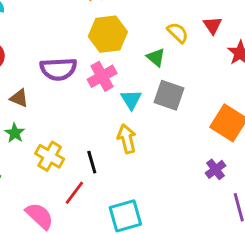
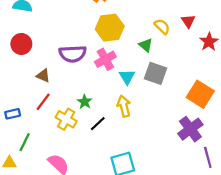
green star: (15, 133) -> (85, 102), moved
black line: (92, 162) -> (98, 124), turned 63
purple cross: (216, 169) -> (190, 129), size x1.6
red line: (74, 193) -> (43, 102), moved

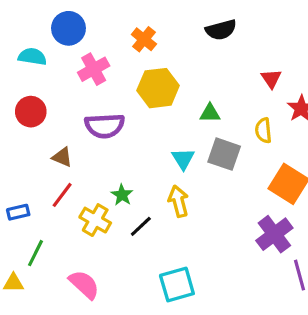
yellow semicircle: (162, 27) -> (263, 130), moved, turned -140
green triangle: (146, 45) -> (210, 113), turned -40
pink cross: (105, 59) -> (94, 69), moved

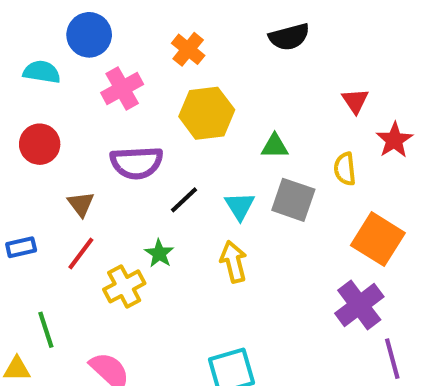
brown triangle: (62, 157) -> (81, 204), turned 30
blue rectangle: (18, 212) -> (21, 247), moved
yellow cross: (95, 220) -> (124, 286), turned 32
black line: (141, 226) -> (184, 200), moved
green line: (35, 253) -> (46, 330), turned -44

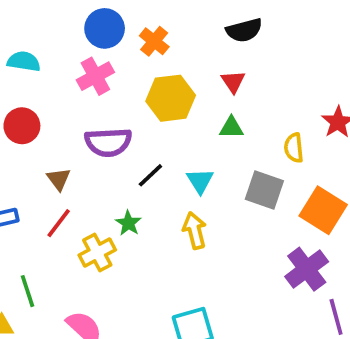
blue circle: (89, 35) -> (105, 28), moved
red triangle: (355, 101) -> (233, 82), moved
gray square: (293, 200) -> (264, 190), moved

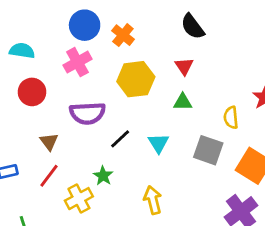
black semicircle: (244, 30) -> (193, 27), turned 68
red circle: (22, 126) -> (32, 92), moved
yellow arrow: (195, 230) -> (153, 200), moved

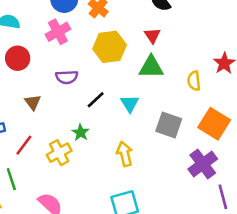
green triangle: (183, 102) -> (151, 67), size x1.5
purple semicircle: (87, 113) -> (67, 77), size x0.7
gray square: (208, 150) -> (169, 125), moved
red line: (49, 176) -> (24, 145), moved

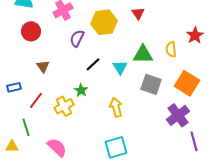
green triangle: (151, 67) -> (143, 54), moved
purple semicircle: (67, 77) -> (77, 38), moved, turned 120

